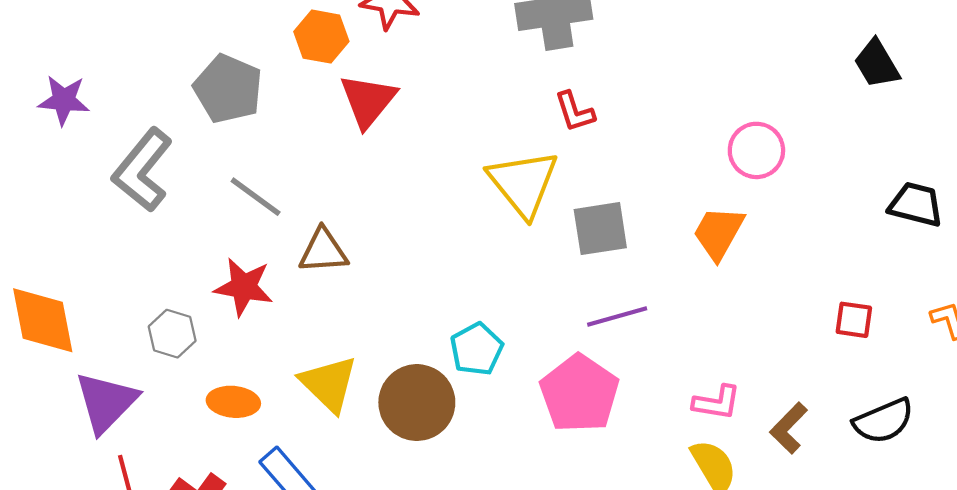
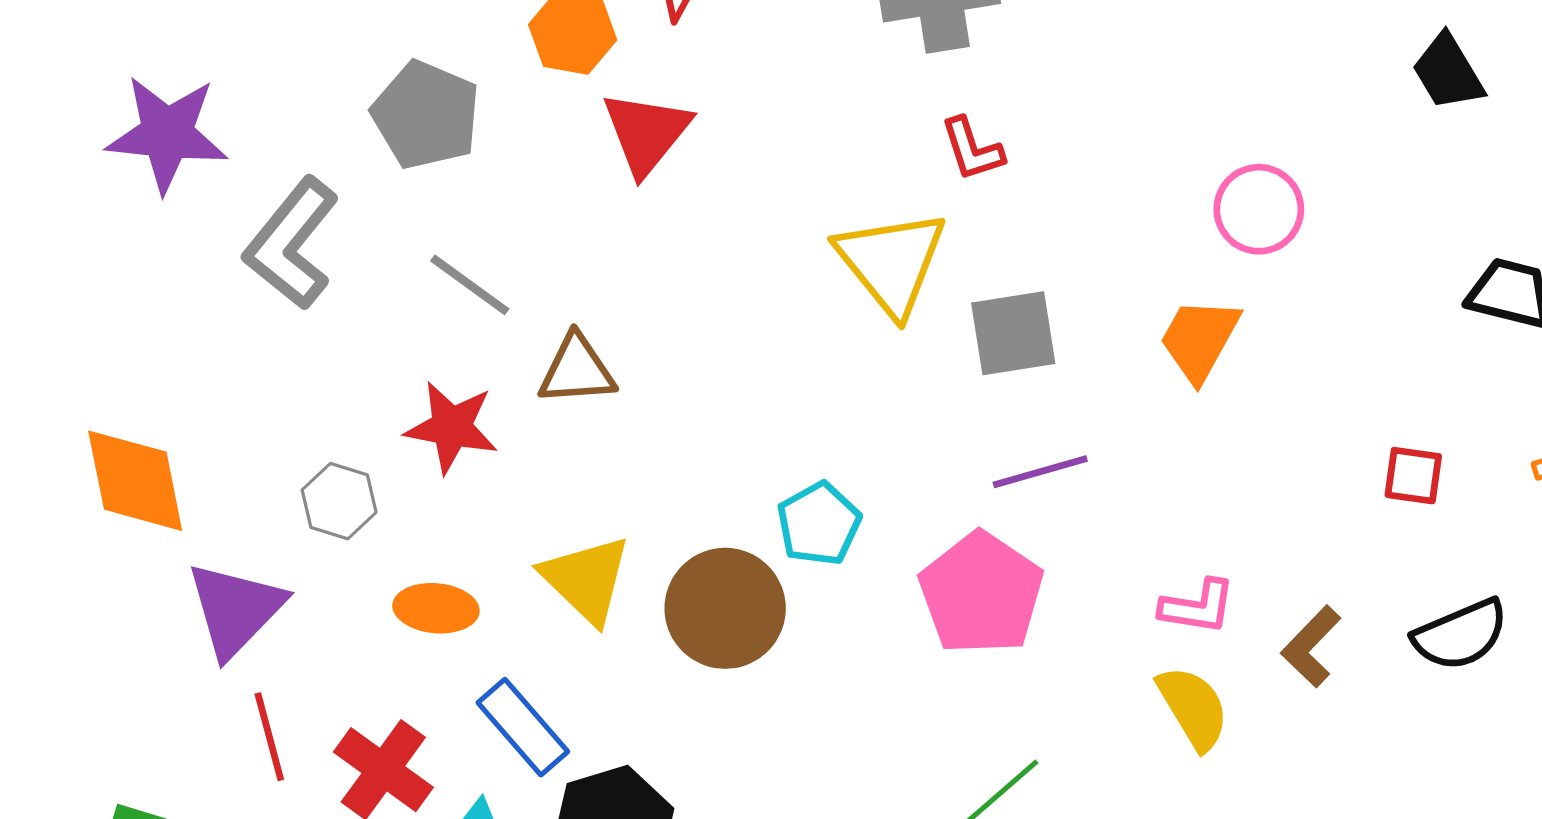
purple star: (64, 100) -> (167, 134), size x1.5

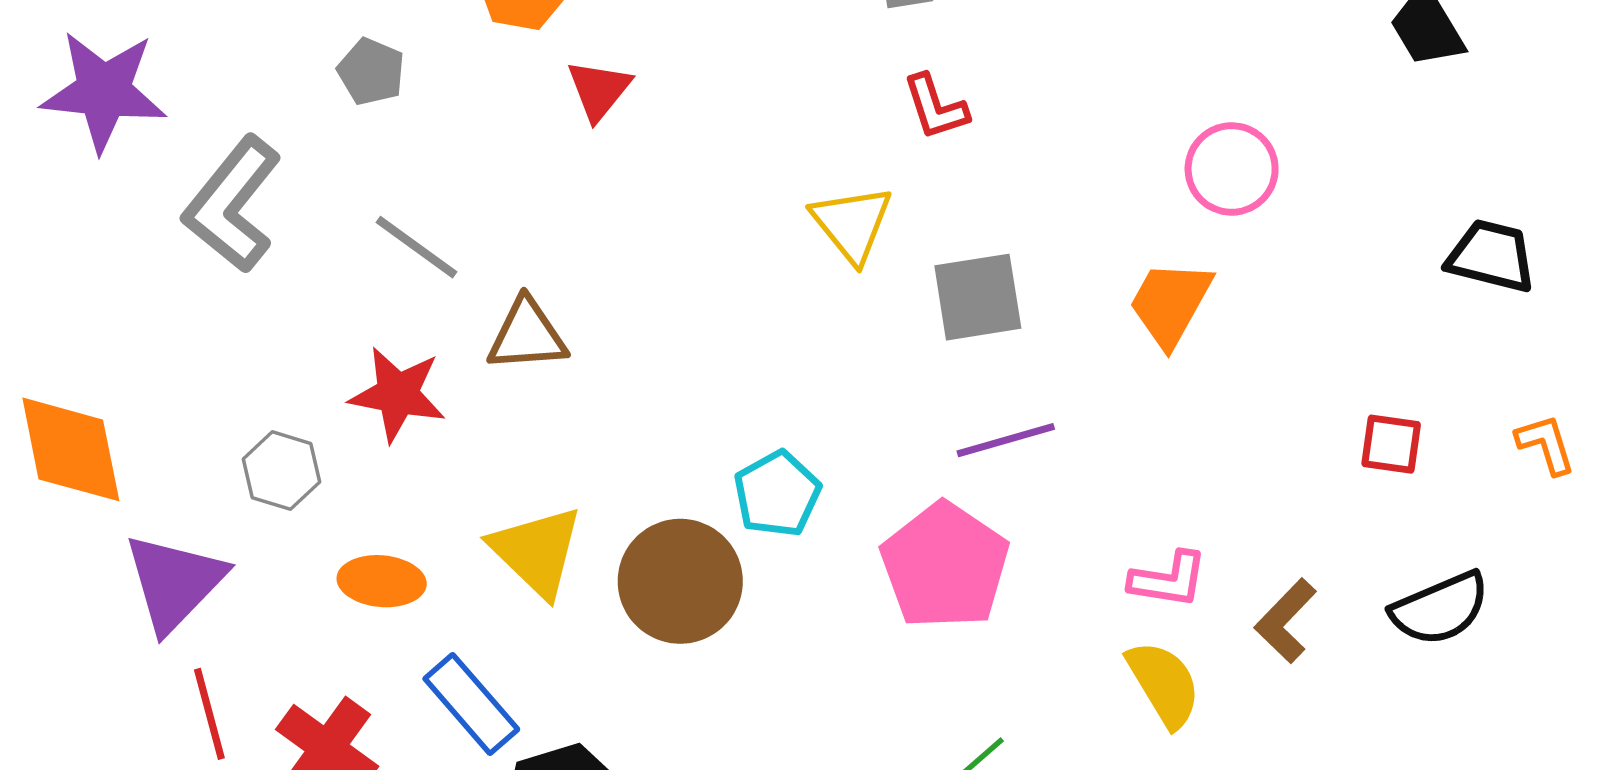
gray pentagon: (426, 115) -> (371, 72), size x0.6
red triangle: (646, 133) -> (599, 90), size x0.7
yellow triangle: (891, 262) -> (852, 224), size x0.7

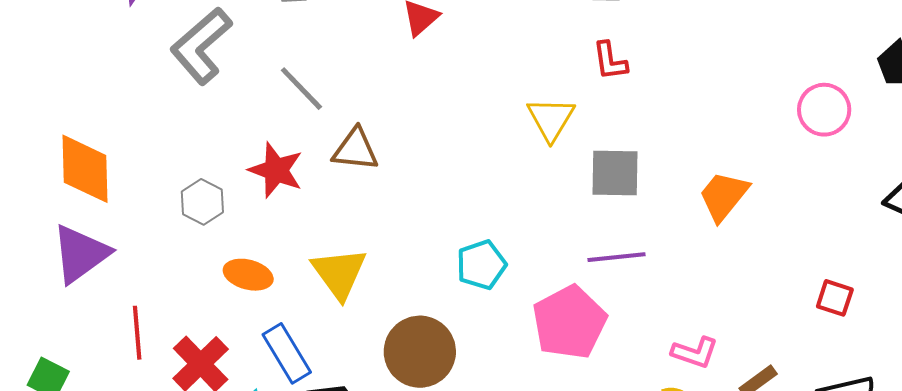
pink circle: (1232, 169) -> (824, 110), moved
brown circle: (680, 581) -> (420, 352), moved
purple triangle: (174, 582) -> (80, 254), moved

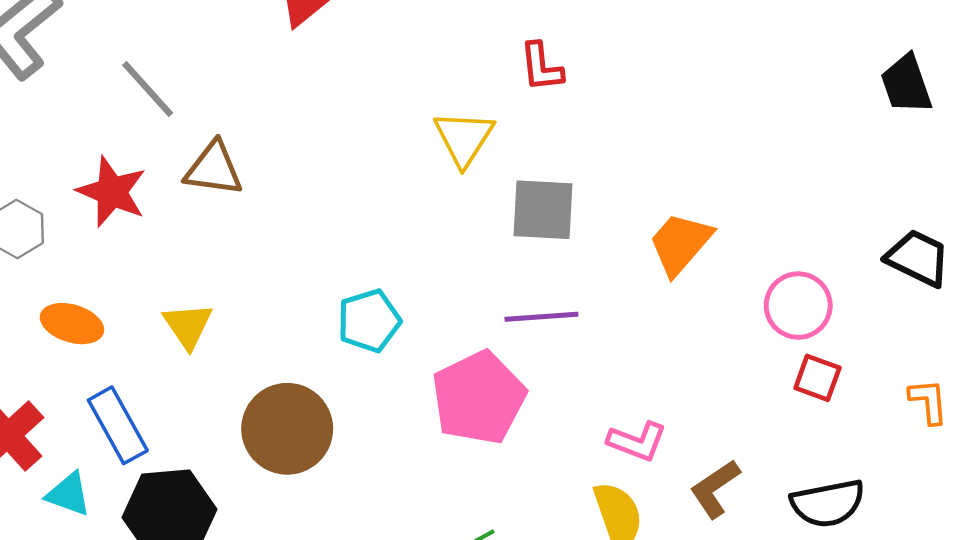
pink circle: (824, 110) -> (798, 306), moved
yellow triangle: (339, 273) -> (188, 326), size x0.7

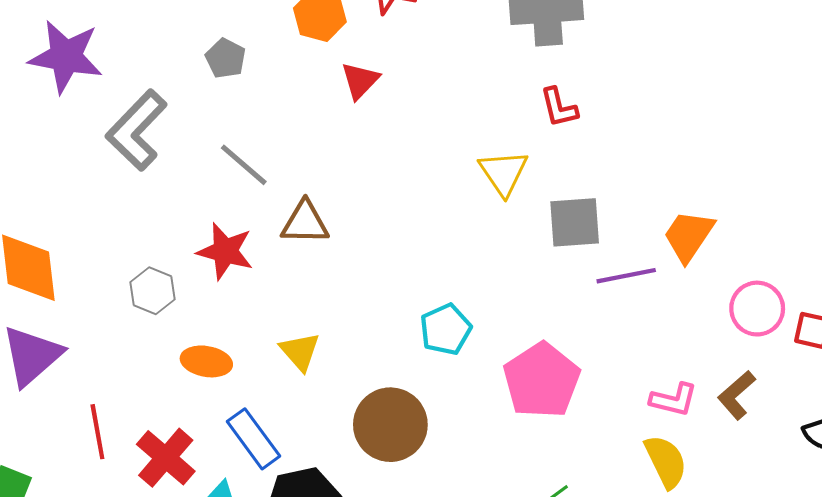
pink circle: (798, 306) -> (757, 309), moved
purple line: (541, 317) -> (626, 276), moved
brown L-shape: (715, 489) -> (737, 395), moved

